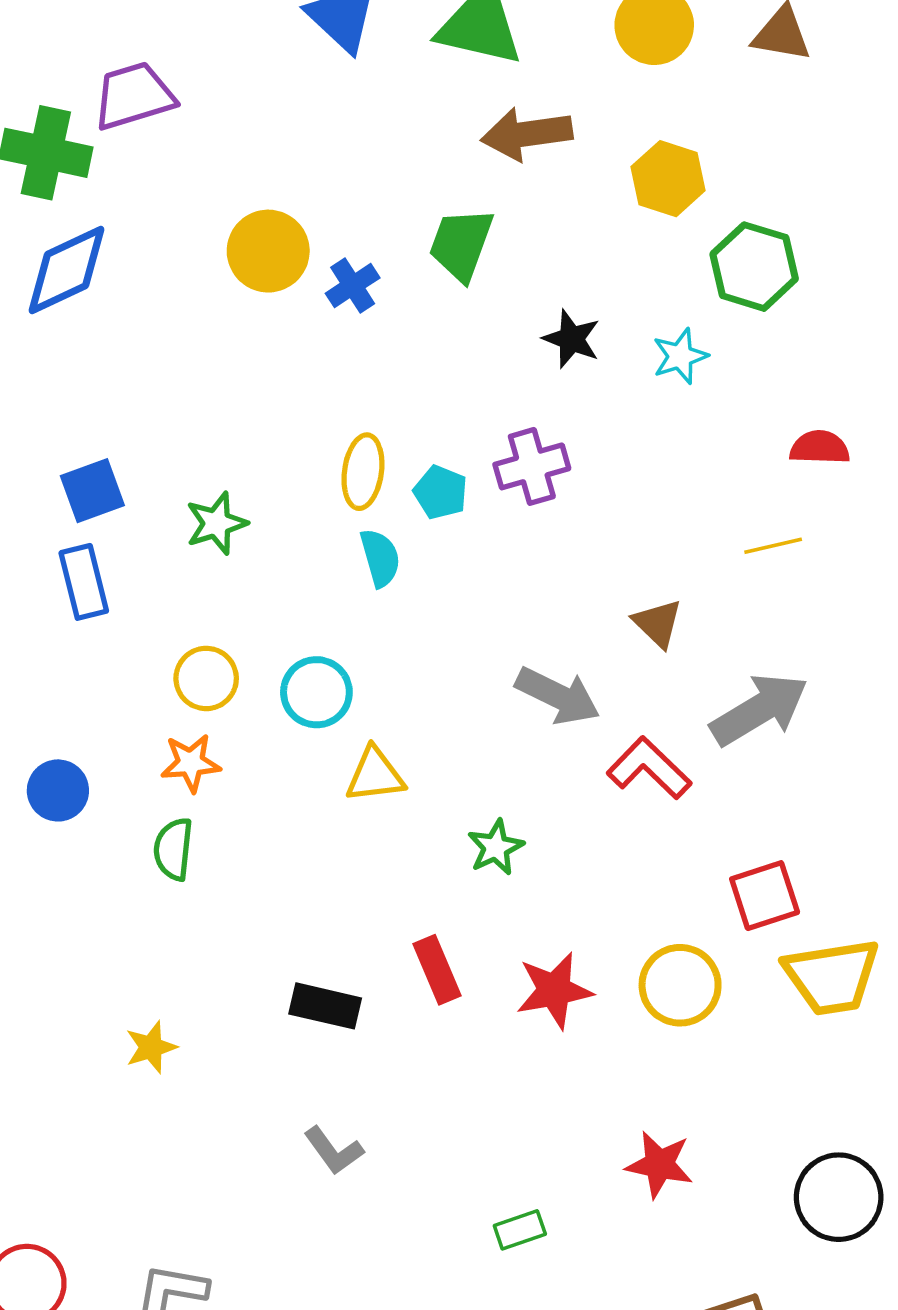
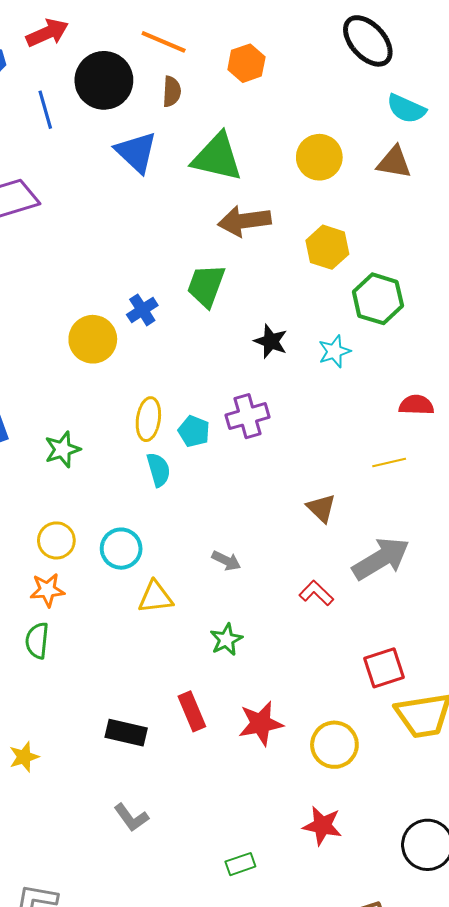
yellow circle: (268, 251) -> (93, 339), moved
gray arrow: (558, 696) -> (226, 561), moved, size x0.6
red L-shape: (649, 768) -> (316, 593), size x0.7
yellow circle: (680, 985) -> (334, 745), moved

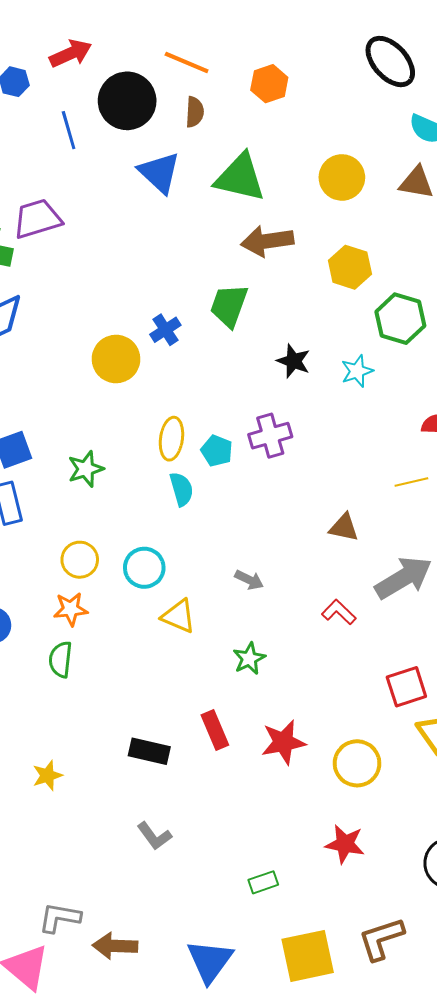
brown triangle: (321, 508) -> (344, 527), turned -32
yellow triangle: (155, 597) -> (179, 616), turned 30

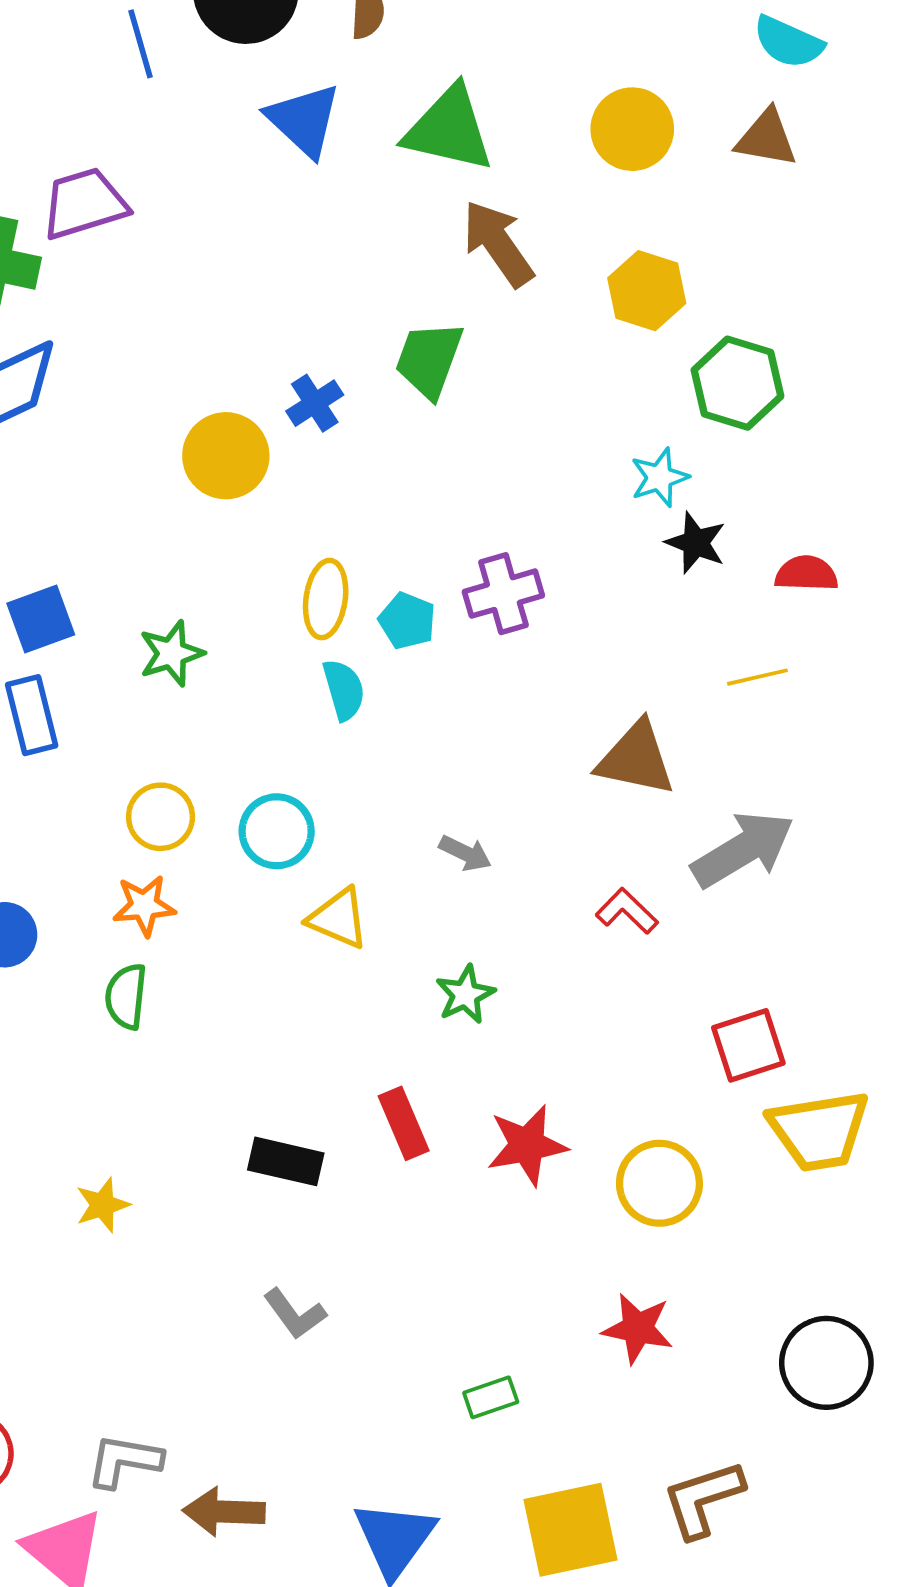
brown arrow: (267, 241) -> (498, 243), turned 63
black star: (293, 361) -> (696, 543), moved
brown triangle: (344, 527) -> (636, 759), size x1.5

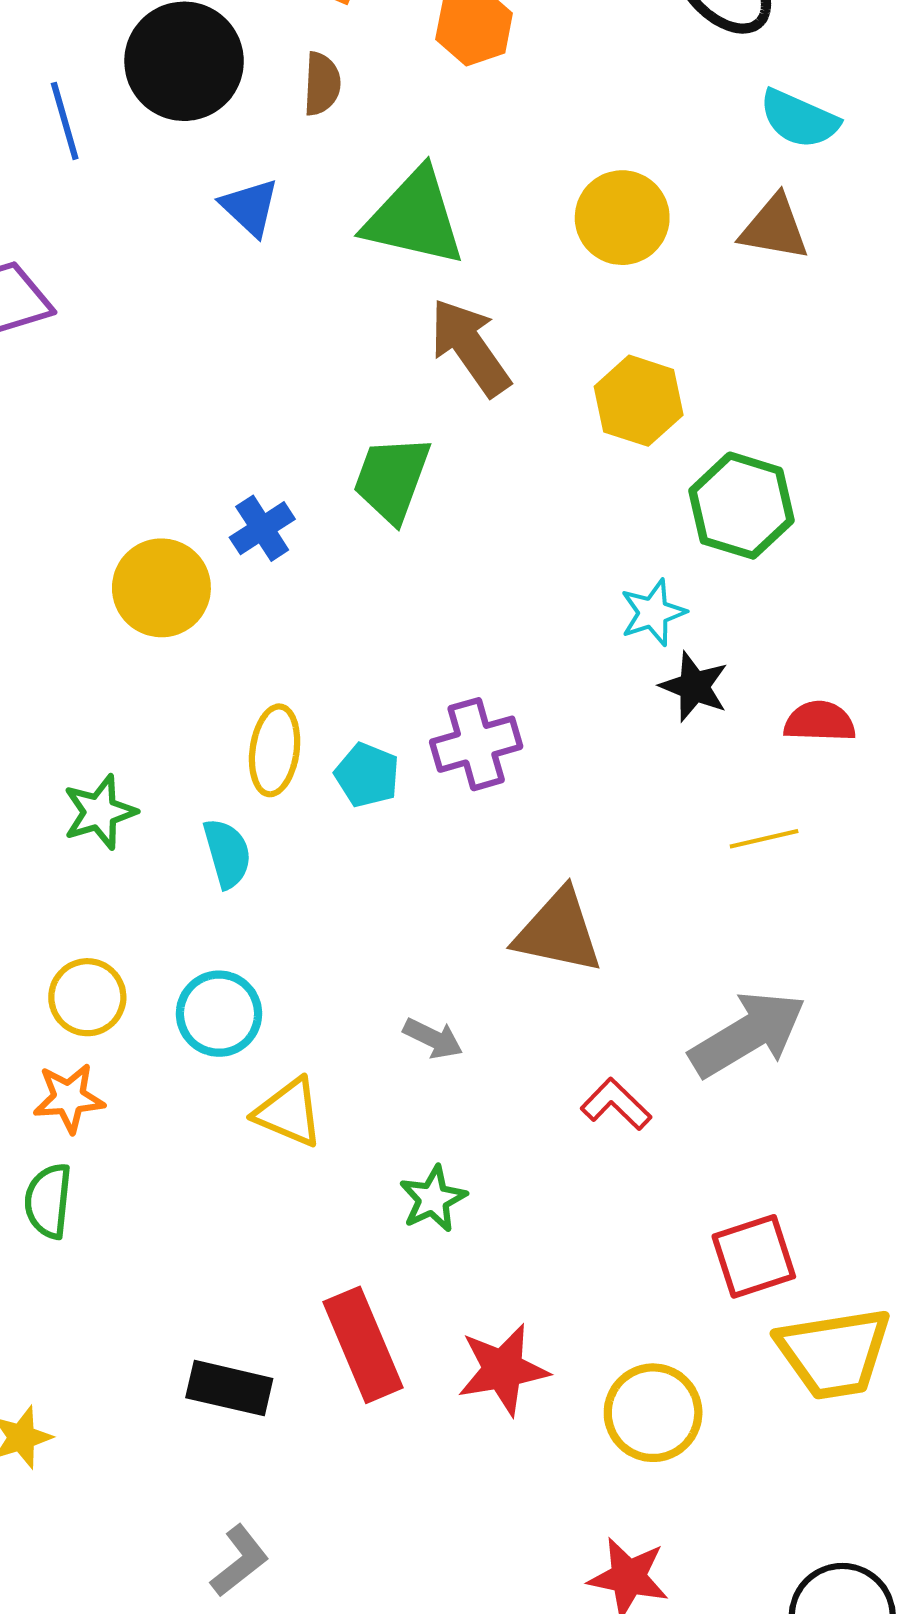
blue triangle: (304, 120) -> (250, 207), size x0.7
cyan semicircle: (344, 690) -> (227, 853), moved
brown triangle: (636, 759) -> (558, 931), moved
red rectangle: (404, 1123) -> (363, 1345), size x1.4
gray L-shape: (295, 1314) -> (240, 1561), turned -92

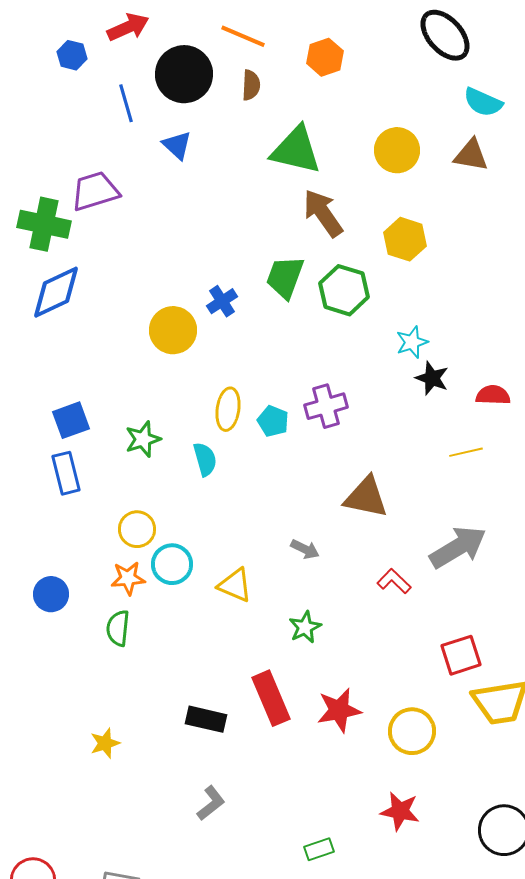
blue triangle: (250, 207) -> (177, 145), moved
green hexagon: (741, 506) -> (344, 290), moved
cyan circle: (219, 1014) -> (172, 564), moved

